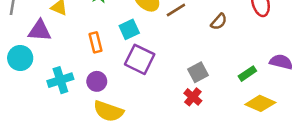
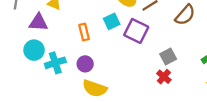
brown semicircle: (219, 22) -> (185, 15), size x1.5
cyan circle: (20, 58) -> (34, 50), moved
purple square: (140, 59) -> (136, 31), moved

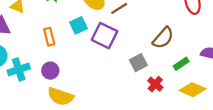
brown semicircle: (185, 15) -> (163, 38), moved
red cross: (164, 77) -> (155, 84), moved

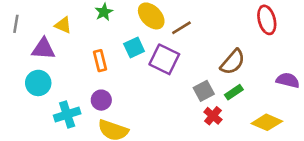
green rectangle: (181, 64) -> (234, 92), moved
cyan cross: (19, 69) -> (67, 114), moved
red cross: (155, 84) -> (213, 116), moved

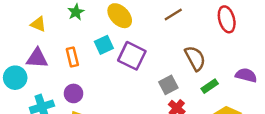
brown line: (181, 28) -> (173, 14), moved
purple triangle: (43, 49) -> (37, 58), moved
brown semicircle: (233, 62) -> (195, 58), turned -70
green rectangle: (234, 92) -> (210, 86), moved

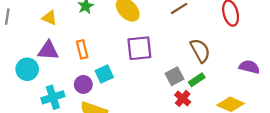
cyan square: (104, 45) -> (104, 74), moved
purple square: (132, 56) -> (139, 48), turned -32
green rectangle: (210, 86) -> (197, 80), moved

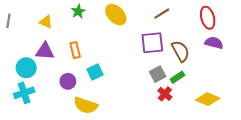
purple square: (139, 48) -> (152, 43), moved
purple semicircle: (249, 67) -> (214, 43), moved
purple circle: (83, 84) -> (68, 81), moved
cyan cross: (53, 97) -> (24, 93), moved

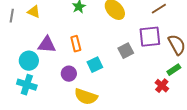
yellow triangle: (46, 22) -> (34, 12), moved
gray square: (158, 74) -> (126, 51), moved
cyan cross: (24, 93) -> (27, 85), turned 36

